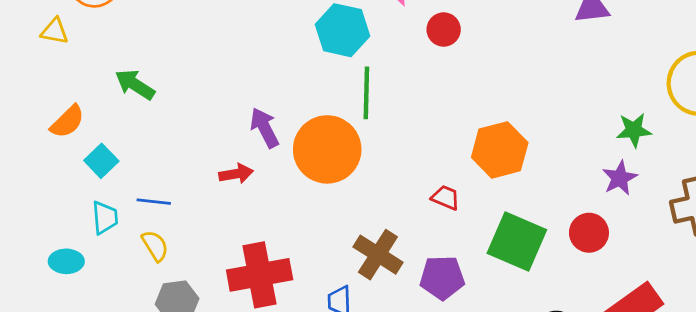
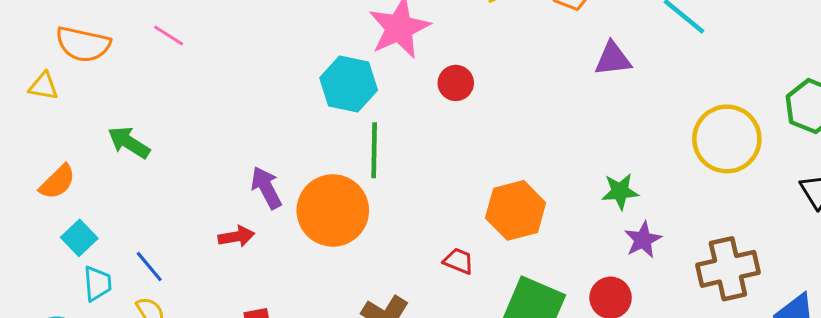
green star: (634, 130) -> (620, 191), moved
cyan square: (101, 161) -> (79, 238), moved
blue line: (154, 202) -> (149, 266), turned 44

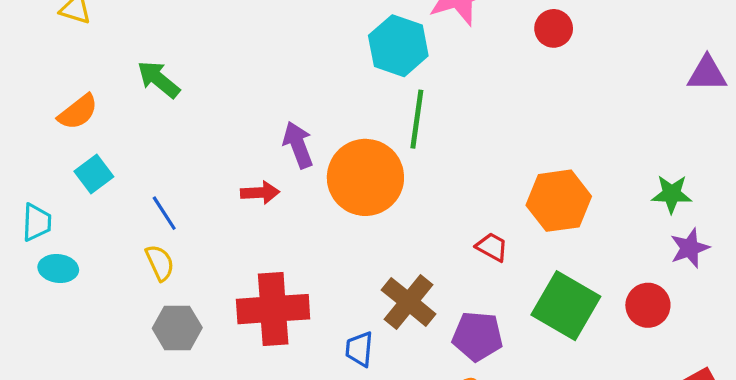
purple triangle: (613, 59) -> (707, 74), moved
red circle: (456, 83) -> (554, 28), moved
cyan trapezoid: (97, 284) -> (37, 222), moved

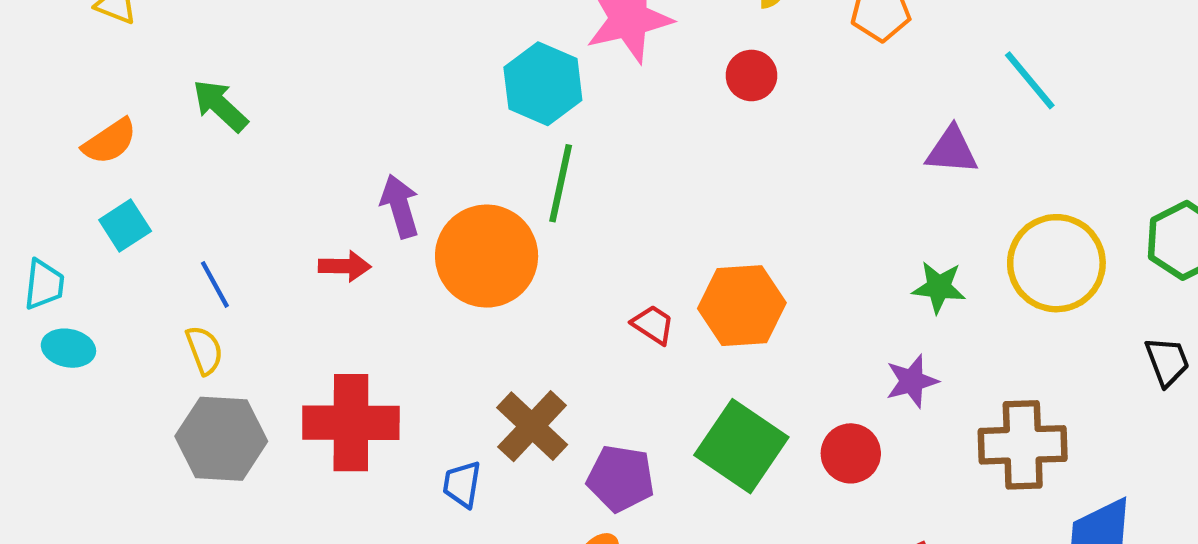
green star: (672, 194) -> (939, 287), moved
red trapezoid: (492, 247) -> (653, 325), moved
gray hexagon: (177, 328) -> (221, 439), size x1.4

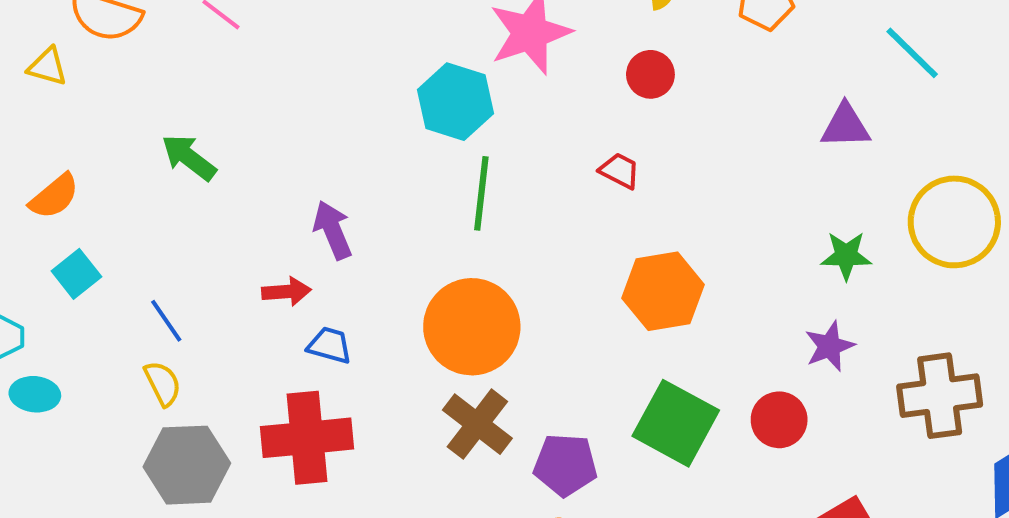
green arrow: (220, 106) -> (189, 157), moved
orange circle: (487, 256) -> (472, 327), moved
red trapezoid: (653, 325) -> (620, 171), moved
blue trapezoid: (462, 484) -> (330, 345), moved, turned 102

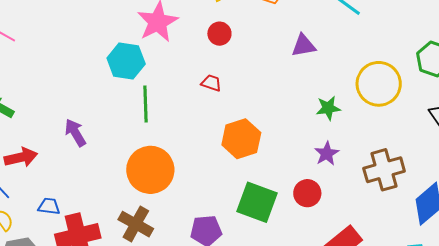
purple triangle: (845, 126) -> (304, 46), moved
red arrow: (287, 292) -> (21, 157), moved, size x1.4
blue trapezoid: (330, 345) -> (49, 206), moved
brown cross: (477, 424) -> (136, 224), moved

